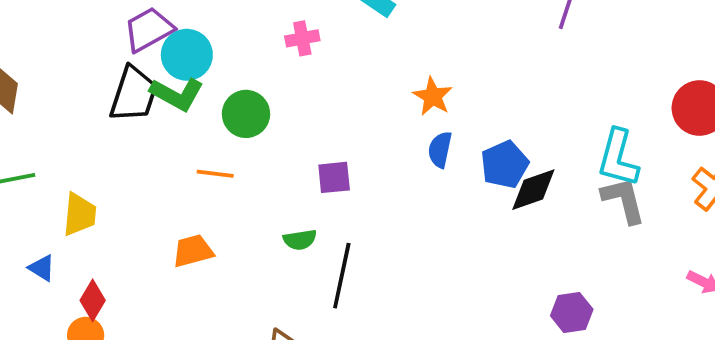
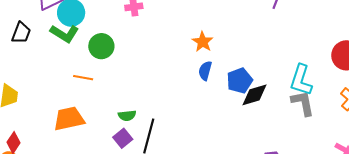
black trapezoid: (134, 94) -> (21, 33), moved, size x0.7
purple square: (334, 177) -> (123, 138), moved, turned -36
orange trapezoid: (193, 251) -> (69, 119), size x1.4

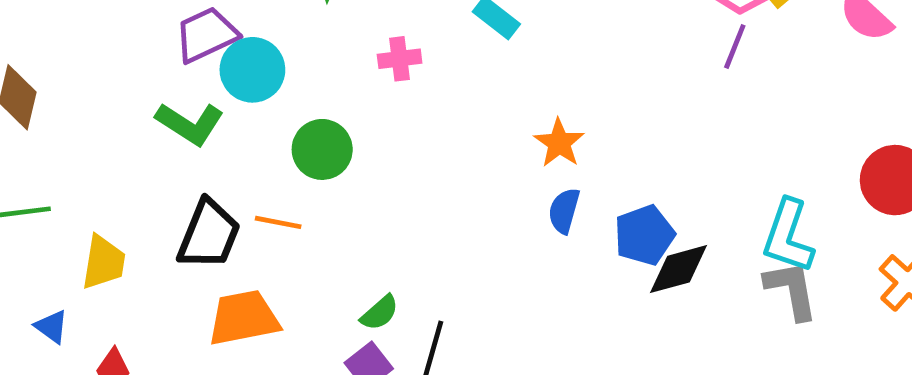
black trapezoid: (21, 33) -> (209, 235), moved, size x1.4
green L-shape: (65, 34) -> (190, 124), moved
green semicircle: (127, 116) -> (380, 313), turned -36

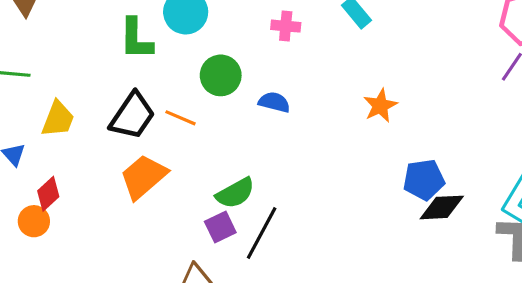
green L-shape: (190, 124) -> (136, 39), turned 45
blue semicircle: (564, 211) -> (274, 102), moved, turned 76
green semicircle: (380, 313) -> (235, 193), size x1.4
orange trapezoid: (244, 318) -> (144, 177), turned -42

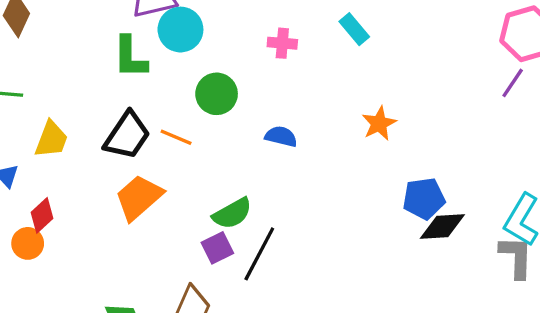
blue semicircle: (274, 102) -> (281, 136), moved

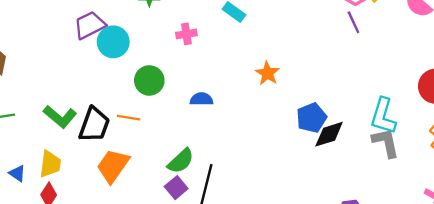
green L-shape: (130, 57) -> (60, 117), moved, turned -36
purple line: (513, 83) -> (353, 22), turned -45
yellow trapezoid: (51, 139) -> (50, 164), moved

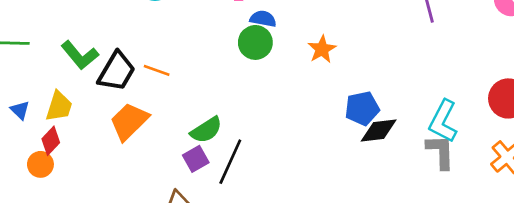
green circle: (149, 80) -> (255, 42), moved
blue semicircle: (201, 99) -> (263, 19), moved

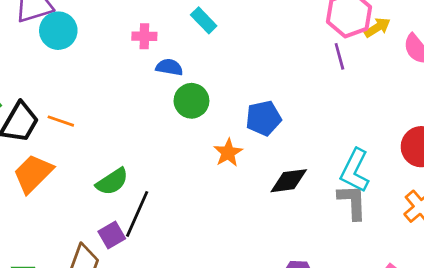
green circle: (255, 42) -> (191, 101), moved
orange star: (322, 49) -> (228, 153), moved
blue pentagon: (362, 108) -> (263, 118), moved
purple square: (196, 159) -> (112, 235), moved

